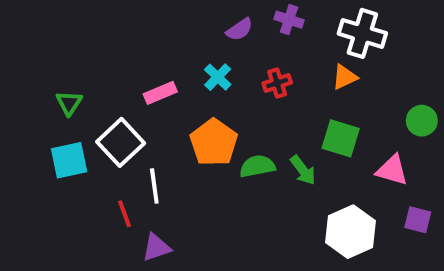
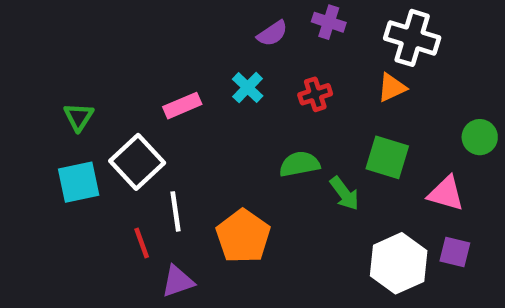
orange pentagon: (214, 142) -> (243, 236), moved
green semicircle: (257, 166) -> (299, 164), moved
purple square: (418, 220) -> (455, 252), moved

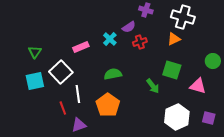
purple semicircle: (272, 33) -> (129, 27), moved
green semicircle: (299, 164) -> (113, 74), moved
purple square: (455, 252) -> (209, 118), moved

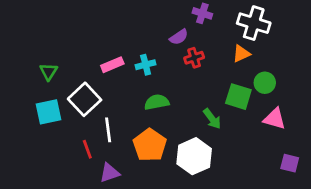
cyan cross: (110, 39) -> (146, 65), moved, turned 32
green circle: (213, 61) -> (265, 83), moved
white hexagon: (177, 117) -> (194, 156), moved

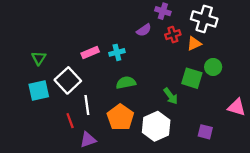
red cross: (194, 58) -> (173, 35), moved
pink triangle: (274, 119) -> (237, 107), moved
purple square: (290, 163) -> (205, 132), moved

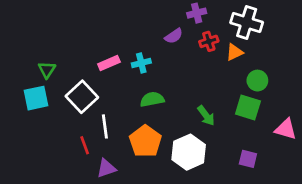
purple cross: (163, 11) -> (197, 13), turned -32
green square: (192, 78) -> (248, 108), moved
cyan square: (39, 90) -> (36, 98), moved

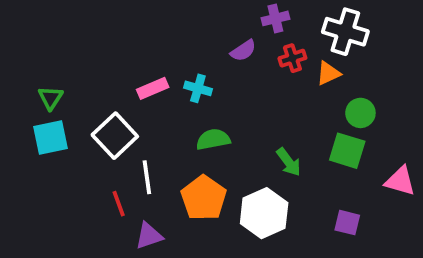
cyan cross: (141, 63) -> (198, 88), turned 30
green triangle: (47, 70) -> (51, 98), moved

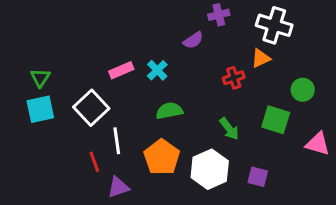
red cross: (292, 58) -> (234, 78), moved
cyan cross: (198, 88) -> (157, 70), turned 30
green circle: (360, 113) -> (303, 90), moved
purple square: (347, 223) -> (258, 177), moved

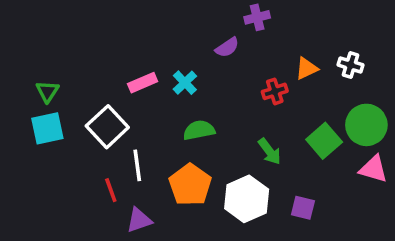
white cross: (274, 25) -> (351, 65), moved, size x0.6
green circle: (303, 90) -> (366, 125), moved, size x1.5
green square: (276, 120) -> (324, 141), turned 32

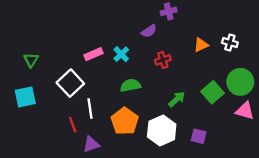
red cross: (275, 91) -> (163, 60), moved
cyan square: (47, 128) -> (25, 97), moved
green arrow: (269, 151) -> (177, 99), turned -96

